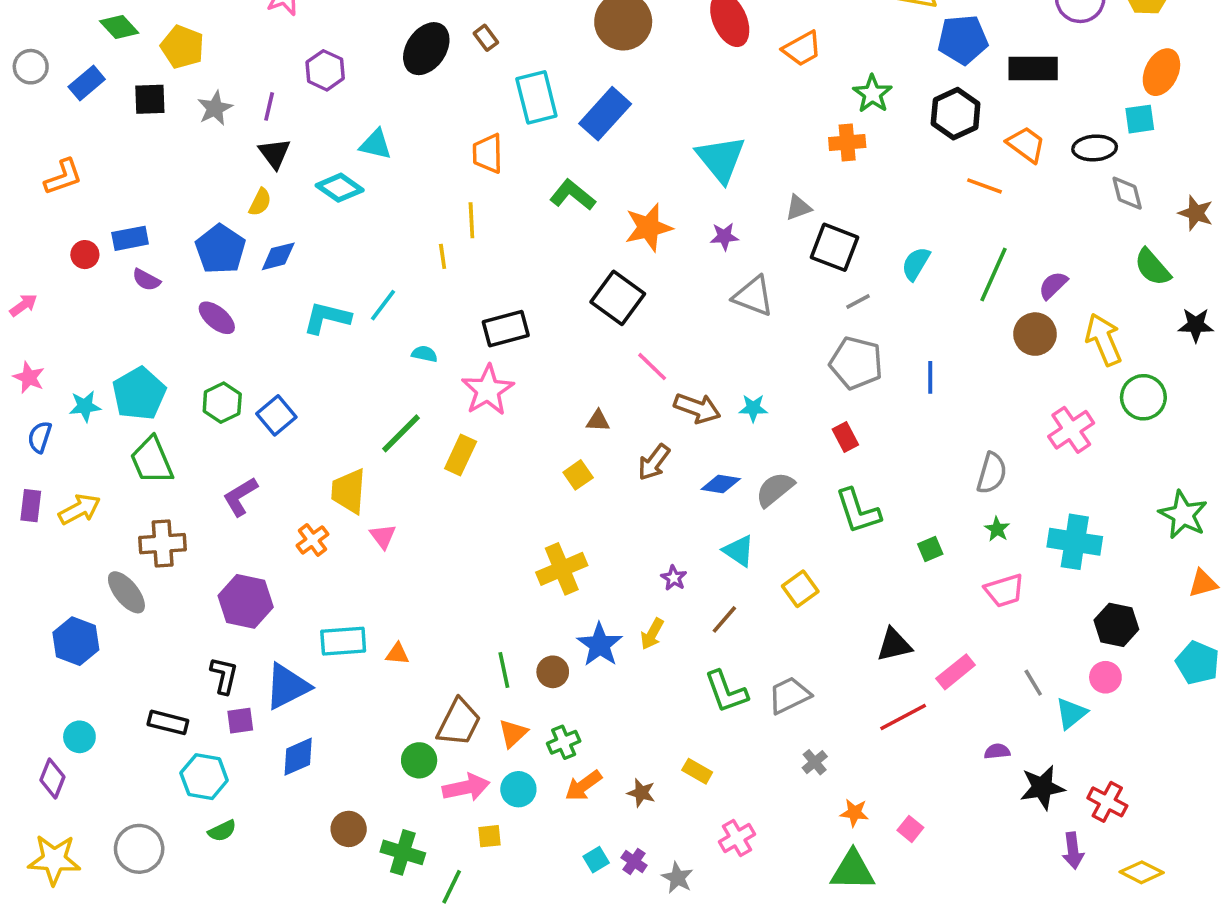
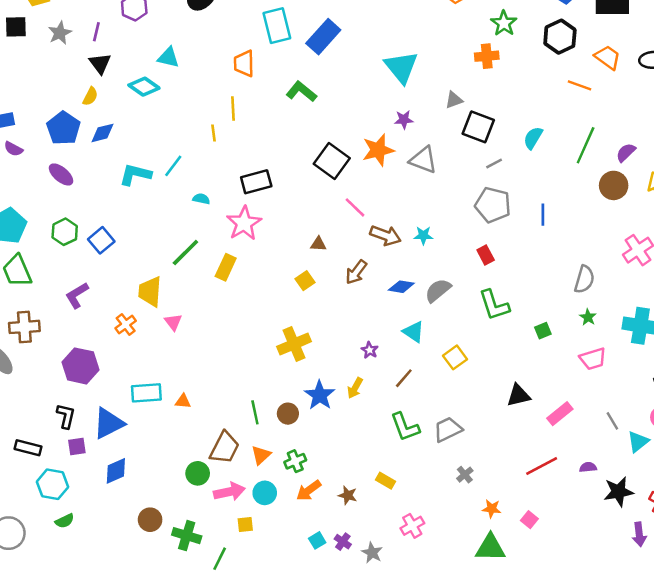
orange star: (648, 227) -> (378, 150), moved
red line: (903, 717) -> (542, 466), moved

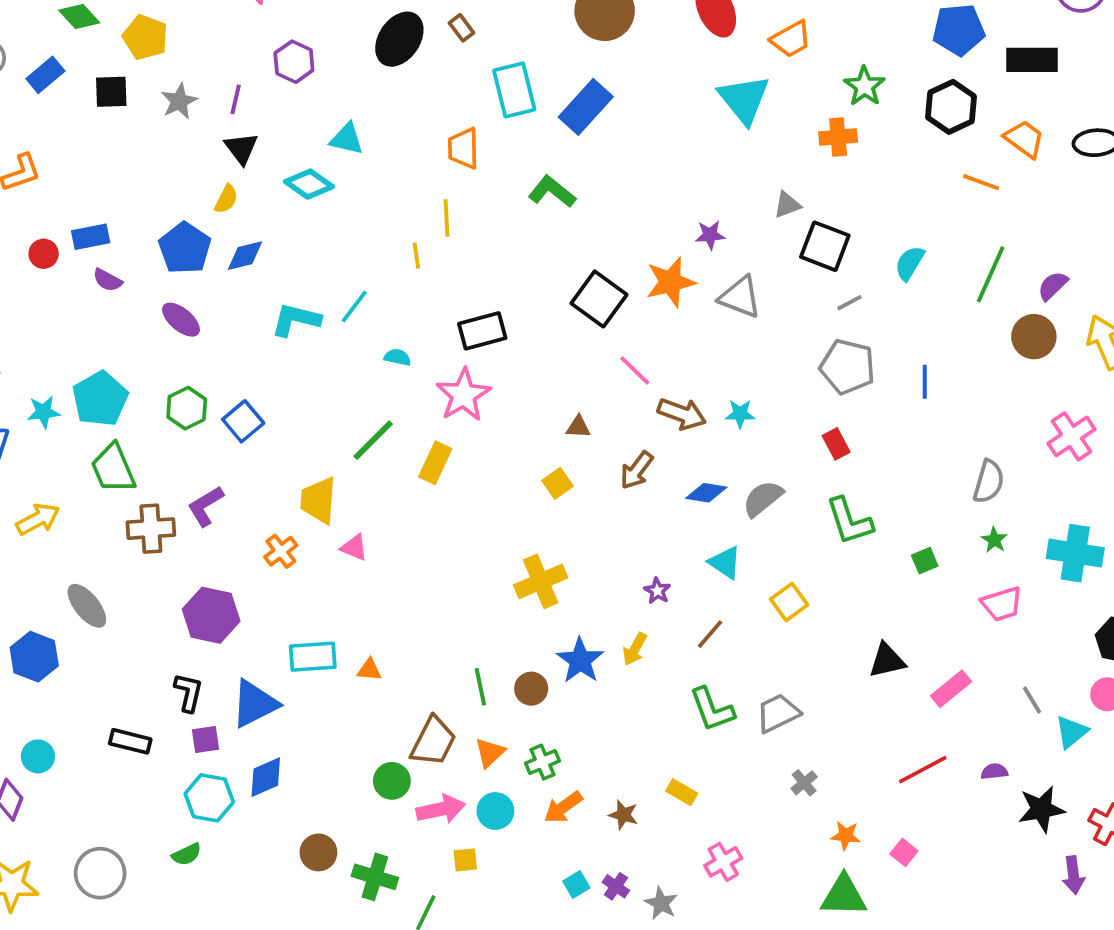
cyan triangle: (401, 67) -> (744, 99), moved
pink triangle: (173, 322) -> (354, 547), turned -30
brown cross: (24, 327) -> (151, 529), moved
cyan hexagon: (52, 484) -> (209, 798), moved

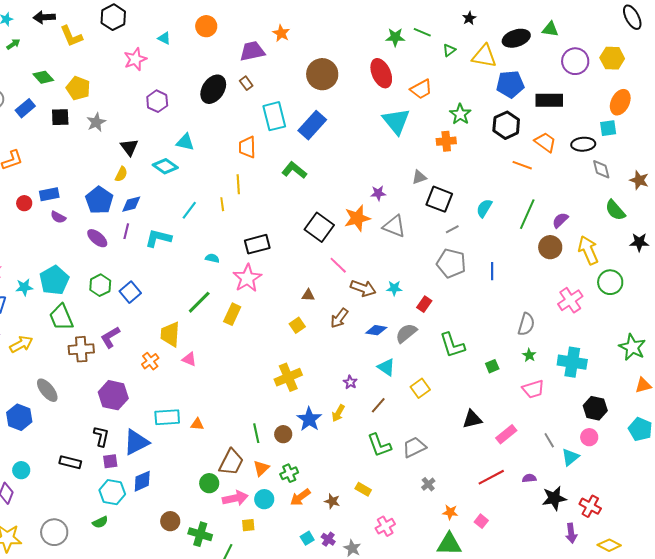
purple line: (236, 99) -> (126, 231), moved
cyan line: (354, 306) -> (189, 210), moved
red rectangle: (836, 444) -> (424, 304), moved, turned 63

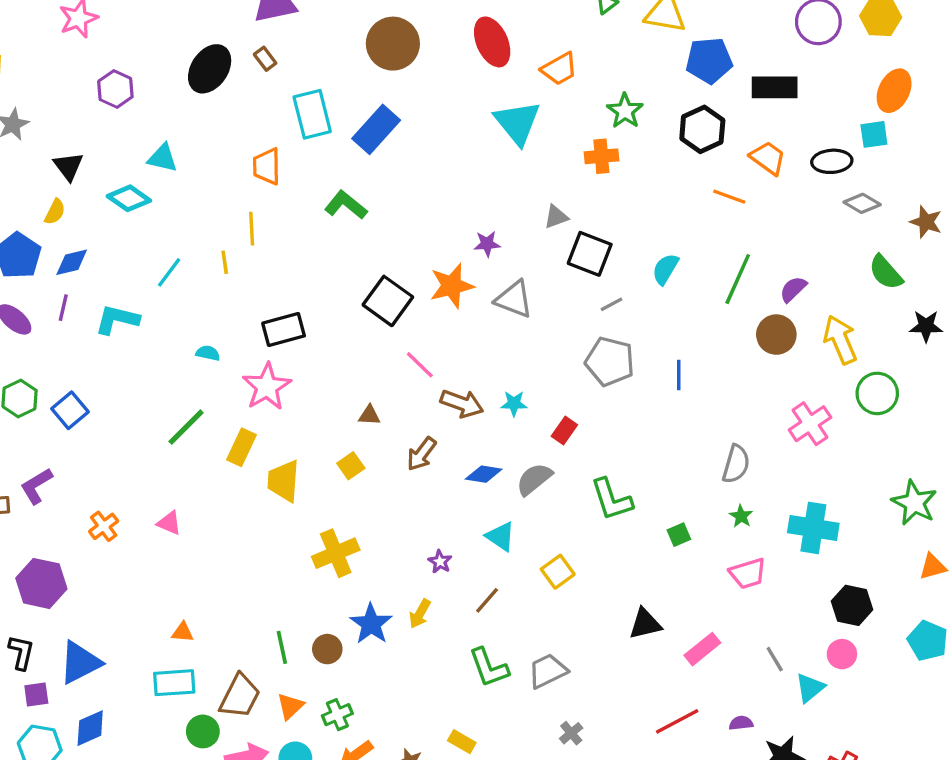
gray diamond: (601, 169) -> (862, 203), turned -45
yellow trapezoid: (170, 334) -> (284, 481), moved
cyan rectangle: (167, 417) -> (174, 683), moved

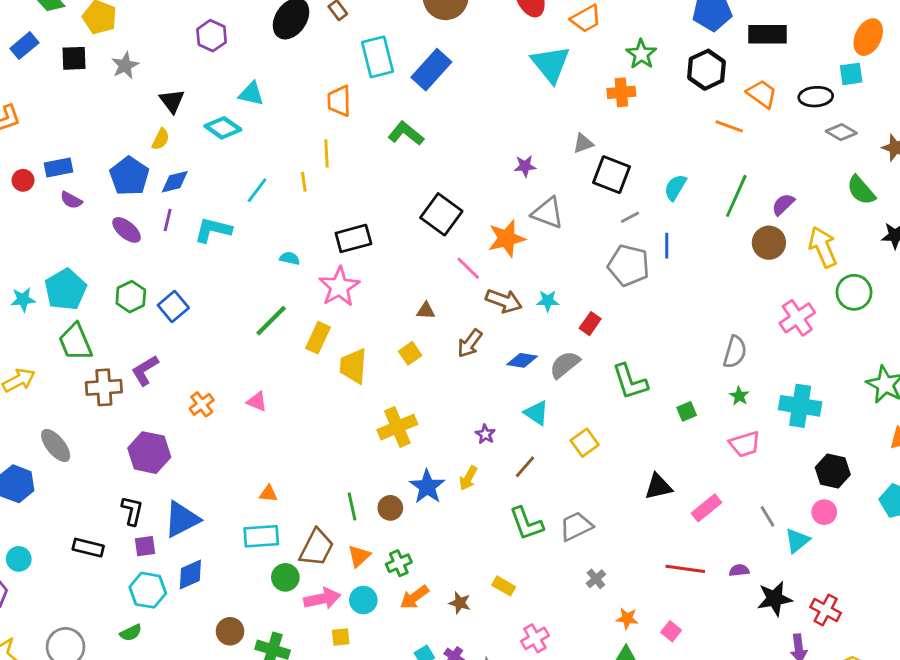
orange star: (452, 286) -> (507, 238), moved
blue line: (679, 375) -> (667, 246), moved
red line: (677, 721) -> (685, 569), turned 36

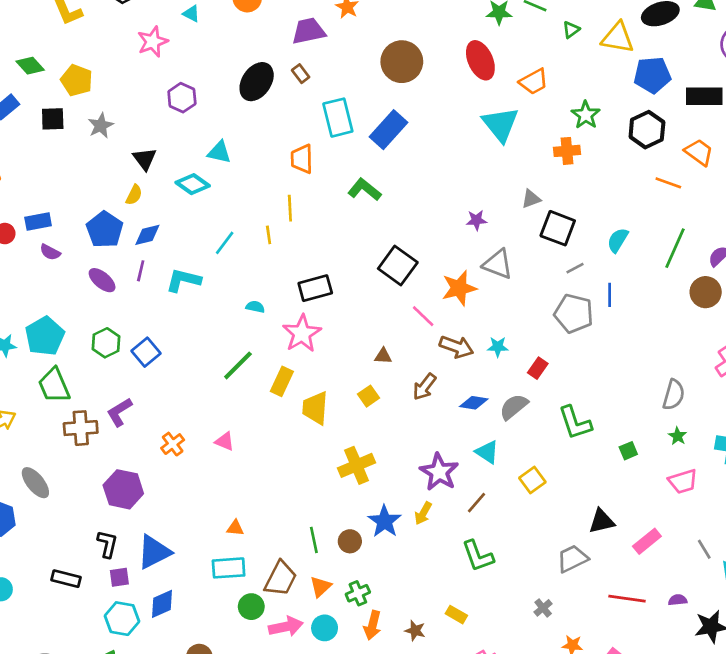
purple star: (485, 434) -> (439, 472), size x2.0
gray trapezoid: (576, 526) -> (572, 559), moved
orange arrow: (414, 597) -> (373, 625), turned -40

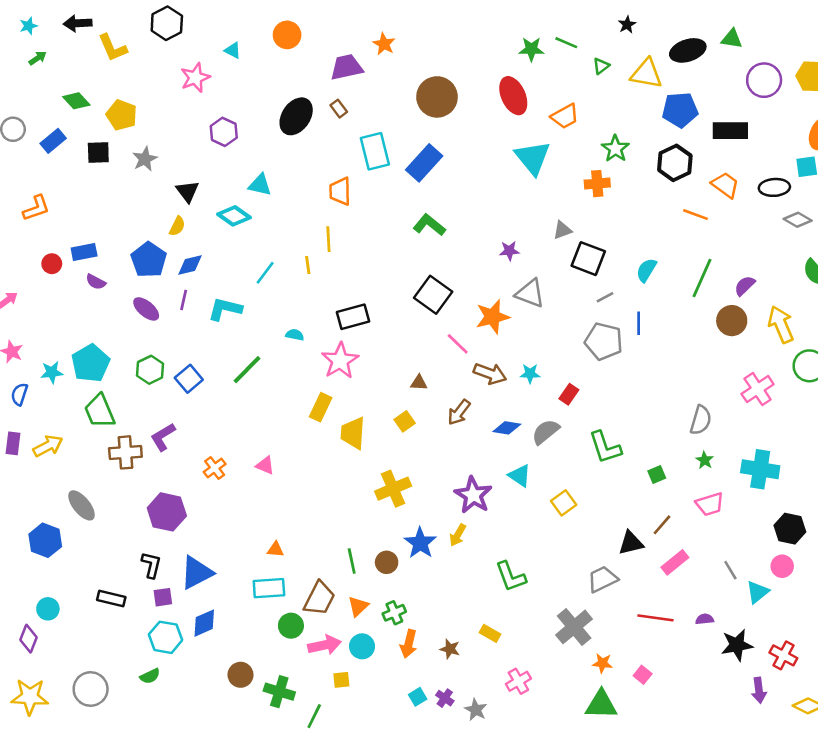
green L-shape: (365, 190) -> (429, 225), moved
green line: (238, 365) -> (247, 370), moved
brown line: (476, 503) -> (662, 525), moved
gray cross: (543, 608) -> (574, 627), size x2.0

